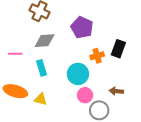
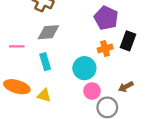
purple pentagon: (82, 27) -> (106, 18), moved
brown arrow: (116, 91) -> (126, 87), turned -32

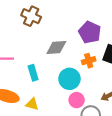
gray diamond: (48, 32) -> (56, 47), moved

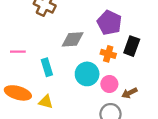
orange cross: (89, 61) -> (108, 54), turned 32
pink circle: (77, 100) -> (109, 84), moved

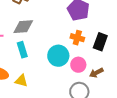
gray diamond: (73, 39) -> (23, 27), moved
black rectangle: (132, 46) -> (100, 42), moved

